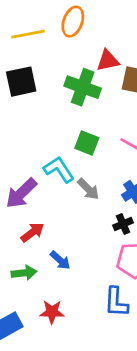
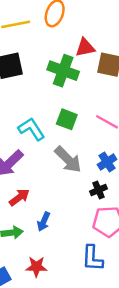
cyan L-shape: (59, 170) -> (32, 129), moved
gray arrow: (88, 189) -> (68, 160), size x1.4
blue arrow: (60, 260) -> (44, 222), turned 72

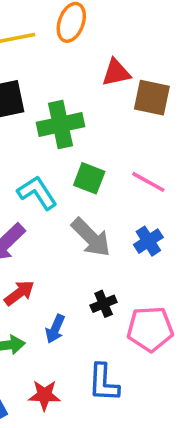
green cross: (63, 71) -> (61, 125), moved, turned -32
black cross: (98, 190) -> (104, 304), moved
blue L-shape: (92, 258) -> (104, 383), moved

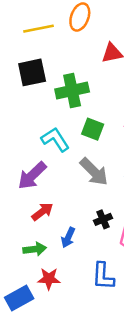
red star: (44, 395) -> (49, 279), moved

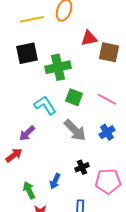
purple arrow: (32, 176) -> (27, 133), size x0.7
red arrow: (42, 212) -> (14, 155), moved
green arrow: (35, 249) -> (29, 190), turned -108

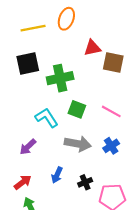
gray arrow: (75, 130) -> (78, 144), turned -35
red arrow: (14, 155) -> (23, 182), moved
blue arrow: (55, 181) -> (57, 175), moved

